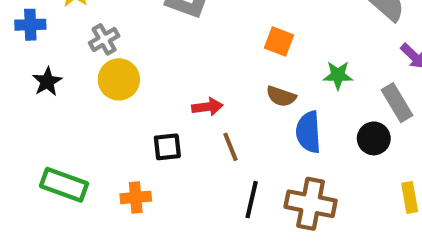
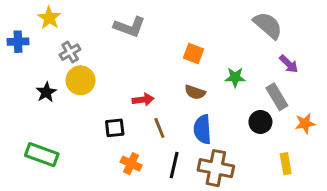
black star: (47, 82) -> (46, 92), moved
blue semicircle: (308, 132) -> (202, 129), moved
orange cross: (136, 197) -> (131, 164), moved, turned 30

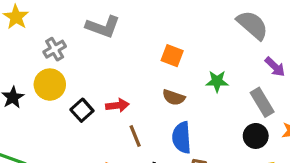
gray cross: (70, 52) -> (55, 49), moved
black circle: (260, 122) -> (256, 136), moved
black square: (115, 128) -> (82, 110), moved, turned -36

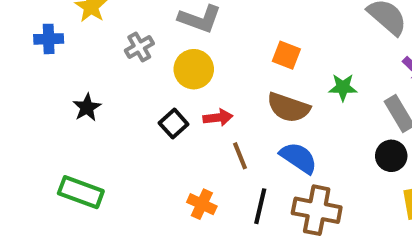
yellow circle: (50, 85) -> (194, 69), moved
brown semicircle: (174, 97) -> (288, 107), size x1.5
blue semicircle: (182, 138) -> (299, 158), turned 128

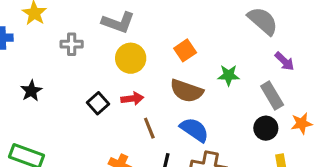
gray cross: (139, 47) -> (72, 44), turned 30
orange square: (286, 55) -> (185, 50), turned 35
yellow circle: (194, 69) -> (131, 58), moved

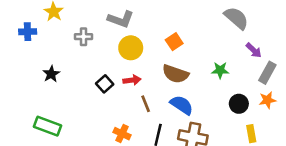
green star: (229, 75) -> (220, 70), moved
gray rectangle: (272, 95) -> (267, 73), moved, turned 60

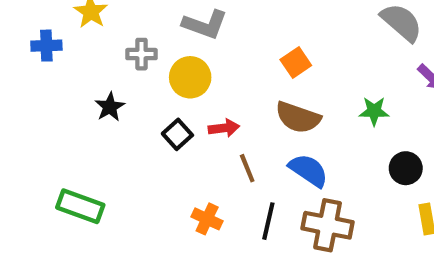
yellow circle: (131, 48) -> (190, 77), moved
black star: (51, 74) -> (110, 107), moved

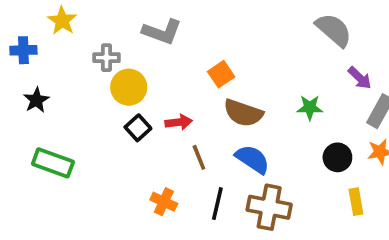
orange square: (296, 63) -> (221, 74), moved
yellow circle: (190, 77) -> (129, 87), moved
black star: (110, 107) -> (36, 100), moved
green rectangle: (80, 206) -> (53, 163), moved

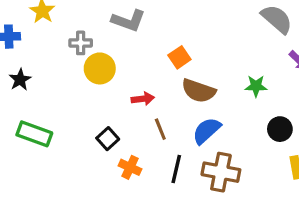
black square: (138, 128) -> (108, 139), moved
blue semicircle: (252, 159) -> (207, 131), turned -76

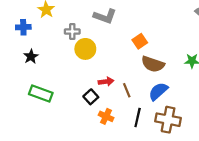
red arrow: (143, 99) -> (106, 82), moved

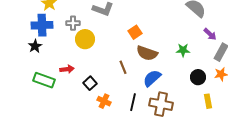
blue cross: (23, 27) -> (42, 25), moved, size x1.5
red arrow: (106, 82) -> (67, 69), moved
brown line: (127, 90) -> (123, 67), moved

